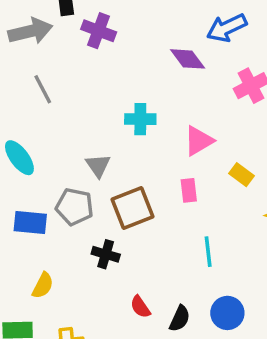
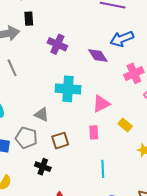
purple cross: (99, 31) -> (57, 44), moved
cyan cross: (140, 119) -> (68, 89), size x1.4
gray triangle: (98, 166) -> (42, 115), turned -35
brown square: (133, 208) -> (60, 141), size x0.7

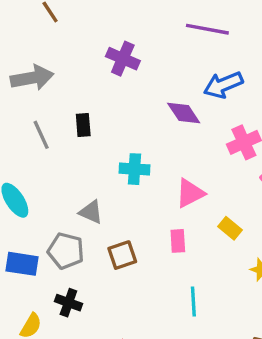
black rectangle: (29, 19) -> (83, 125), moved
purple cross: (57, 44) -> (123, 59), moved
cyan cross: (68, 89) -> (134, 169), size x0.7
black cross: (43, 167) -> (68, 303), moved

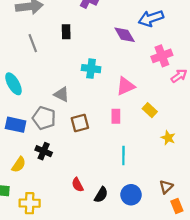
black rectangle: (83, 125) -> (66, 32), moved

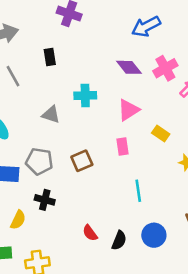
purple diamond: (125, 35) -> (129, 67), moved
gray triangle: (62, 94) -> (51, 115), moved

